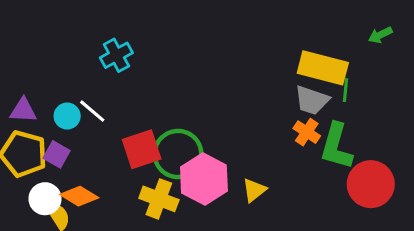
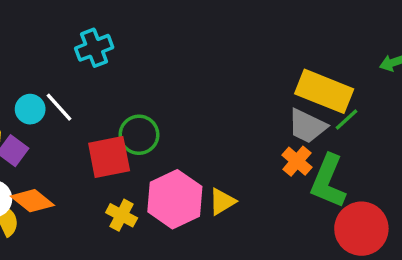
green line: (346, 90) -> (346, 119), turned 35
green circle: (178, 154) -> (139, 135), moved, size x0.7
yellow triangle: (254, 190) -> (222, 202), moved
yellow cross: (159, 199) -> (122, 215), size x0.7

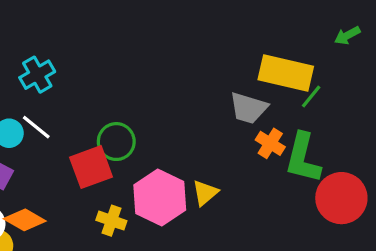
cyan cross: (94, 48) -> (37, 75), moved
gray trapezoid: (307, 126) -> (249, 108), moved

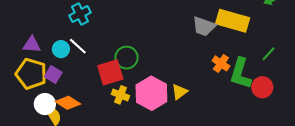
green line: (311, 97) -> (268, 54), moved
gray trapezoid: (249, 108) -> (204, 26), moved
red circle: (341, 198) -> (262, 87), moved, size x0.7
yellow cross: (111, 221) -> (120, 95), moved

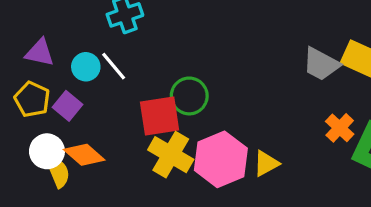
yellow pentagon: (31, 74) -> (32, 99), size x0.7
yellow cross: (120, 95) -> (171, 155), size x1.5

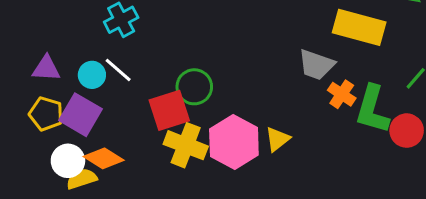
gray trapezoid: (321, 64) -> (316, 65), moved
purple square: (67, 106) -> (81, 115), size x1.5
yellow semicircle: (58, 172) -> (82, 179), turned -76

